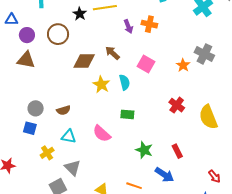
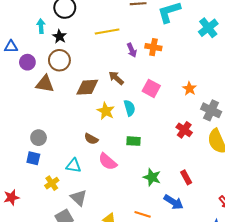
black star: (80, 14) -> (60, 36), moved
gray cross: (204, 54) -> (211, 110), moved
brown triangle: (26, 60) -> (45, 84), moved
brown semicircle: (63, 110) -> (91, 139), moved, turned 48

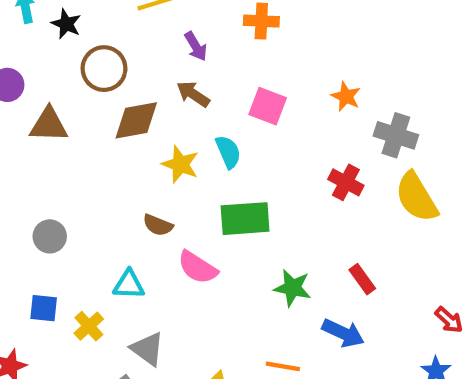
purple arrow: (132, 50) -> (196, 46), moved
brown circle: (59, 60) -> (104, 69), moved
green rectangle: (134, 141) -> (245, 219), size x1.6
blue square: (33, 158) -> (44, 308), moved

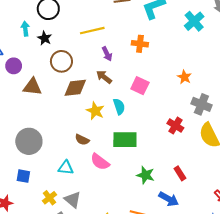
orange star: (346, 96) -> (184, 77), moved
gray circle: (50, 236) -> (29, 141), size x1.6
yellow cross: (89, 326) -> (50, 198), moved

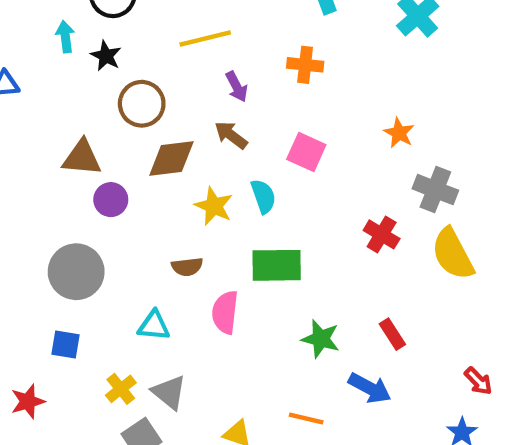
purple circle: (14, 66) -> (111, 200), moved
brown semicircle: (82, 140) -> (187, 267), turned -32
pink semicircle: (100, 162) -> (225, 312), turned 60

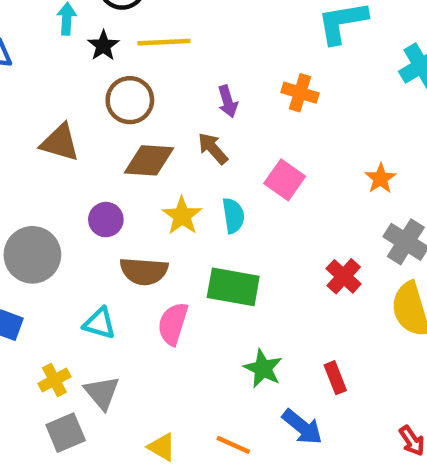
yellow line: (205, 38) -> (164, 42), moved
purple circle: (111, 200) -> (106, 220), moved
brown semicircle: (187, 267) -> (144, 271), size x1.5

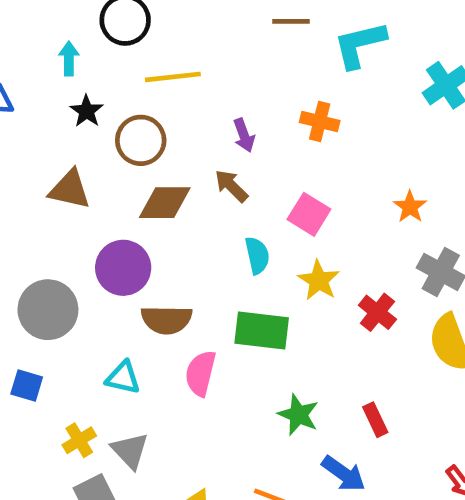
black star: (103, 46) -> (87, 111), moved
yellow star: (182, 216) -> (319, 280), moved
purple circle: (106, 220) -> (123, 268), size x1.5

